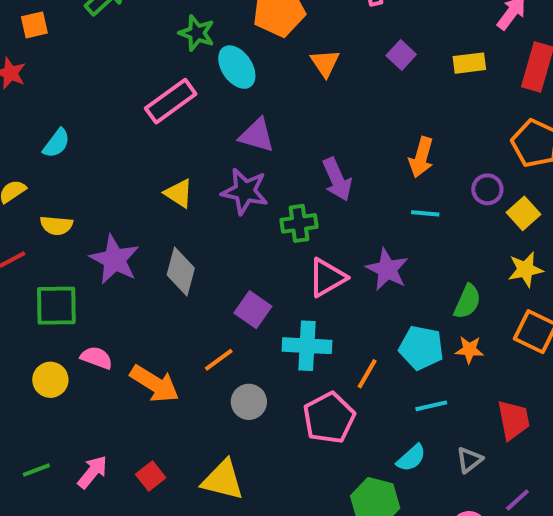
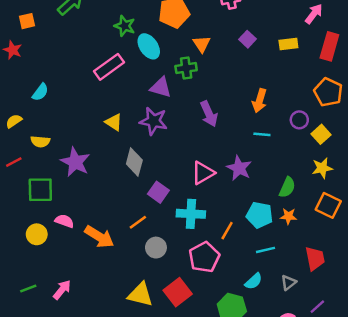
green cross: (299, 223) -> (186, 68), moved
gray diamond: (181, 272) -> (134, 162), moved
red square: (151, 476) -> (178, 292), moved, size x1.6

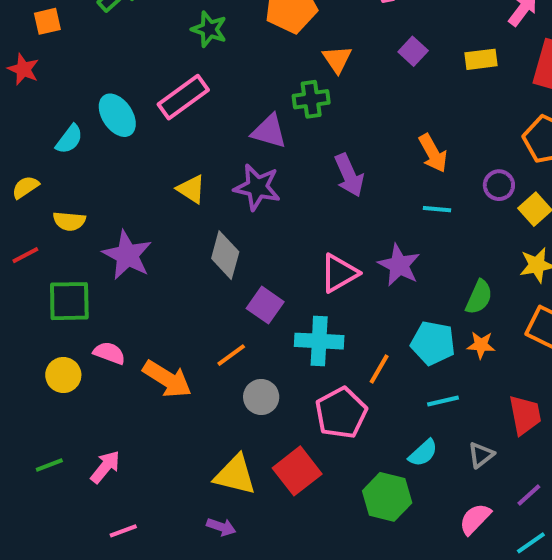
cyan ellipse: (149, 46) -> (117, 115), moved
orange arrow: (260, 101) -> (433, 153), turned -45

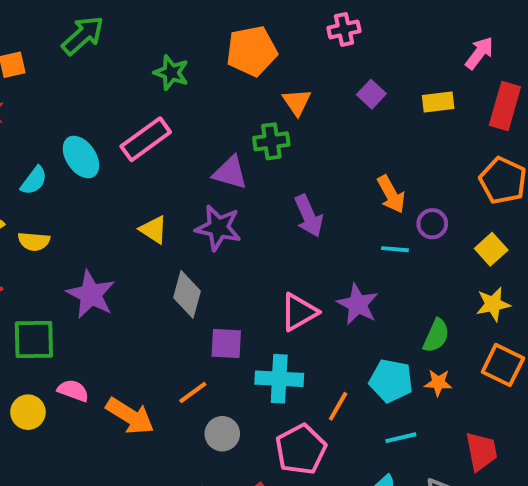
purple circle: (499, 185) -> (432, 224), moved
yellow semicircle: (69, 221) -> (34, 241), moved
purple square: (265, 305) -> (226, 343), turned -32

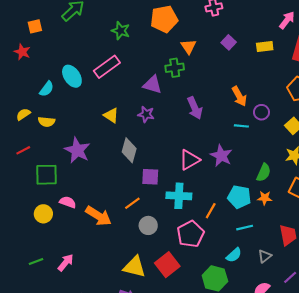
purple star: (218, 228) -> (146, 114), size x0.7

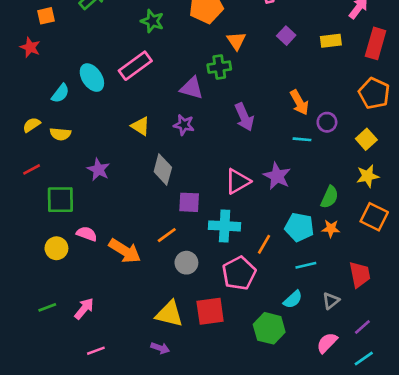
purple star: (77, 150) -> (98, 169), size x0.7
red square: (167, 265) -> (210, 311), turned 30

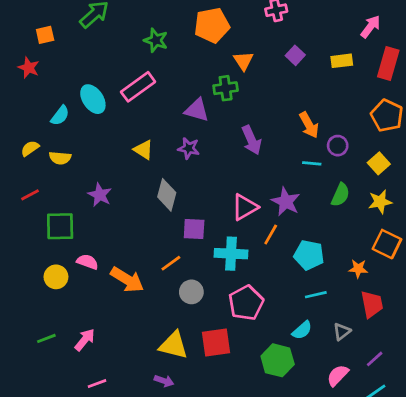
green semicircle: (330, 197) -> (340, 195), moved
orange star: (331, 229) -> (358, 269), moved
orange line: (264, 244) -> (271, 234), moved

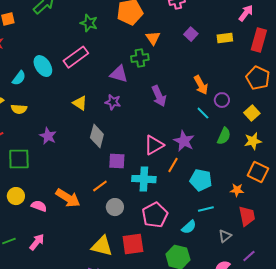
cyan line: (312, 163) -> (203, 113), turned 40
pink semicircle: (87, 262) -> (39, 206), moved
cyan semicircle: (302, 330) -> (189, 227), moved

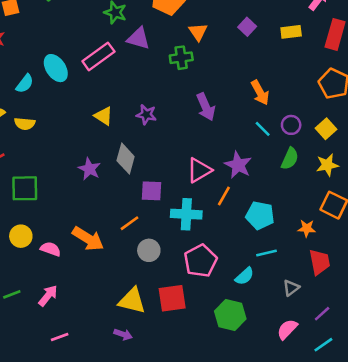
purple triangle: (119, 74) -> (139, 38), moved
purple circle: (222, 100) -> (291, 125), moved
purple star: (48, 136) -> (89, 169), moved

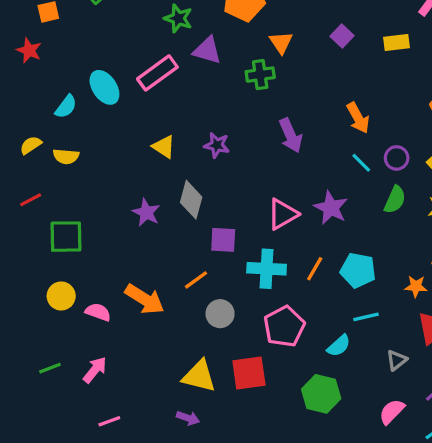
orange line: (224, 196) -> (315, 269), moved

